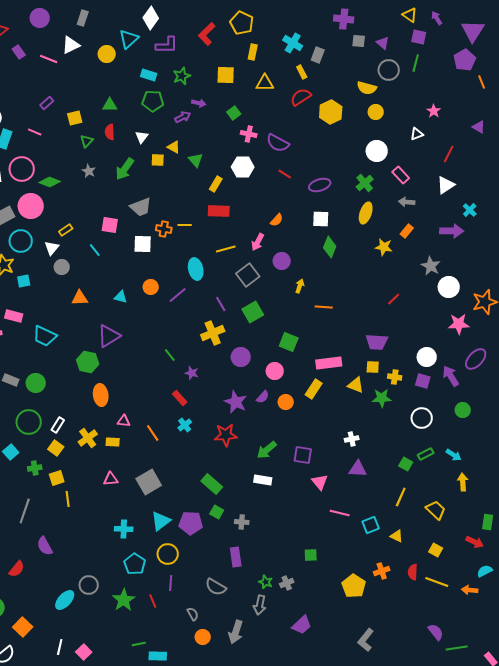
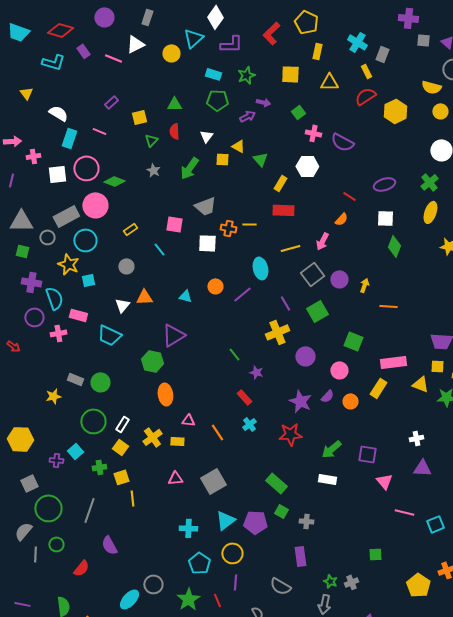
red line: (285, 174) -> (349, 196), moved
white triangle: (52, 248) -> (122, 305), moved
purple circle: (282, 261) -> (339, 279), moved

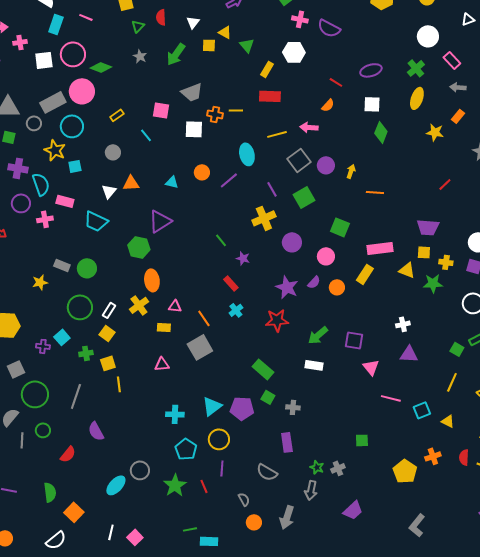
pink arrow: (322, 241) -> (309, 127), turned 66
yellow cross: (152, 437) -> (139, 305), moved
gray square: (213, 481) -> (200, 347), moved

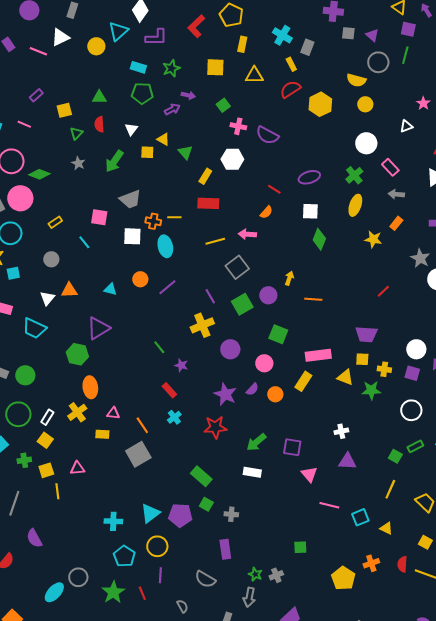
cyan ellipse: (247, 154) -> (165, 246), moved
purple circle: (326, 165) -> (268, 295), moved
pink triangle: (162, 364) -> (77, 468), moved

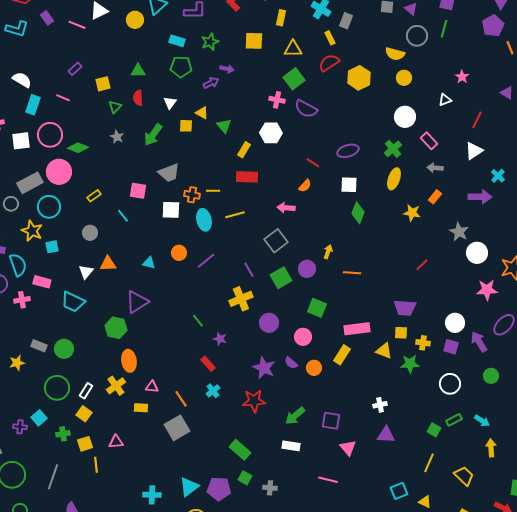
green square: (223, 105) -> (294, 79), moved, size x1.5
yellow line: (215, 241) -> (235, 215), moved
purple semicircle: (252, 389) -> (291, 363), turned 88
pink line: (329, 505) -> (328, 480), moved

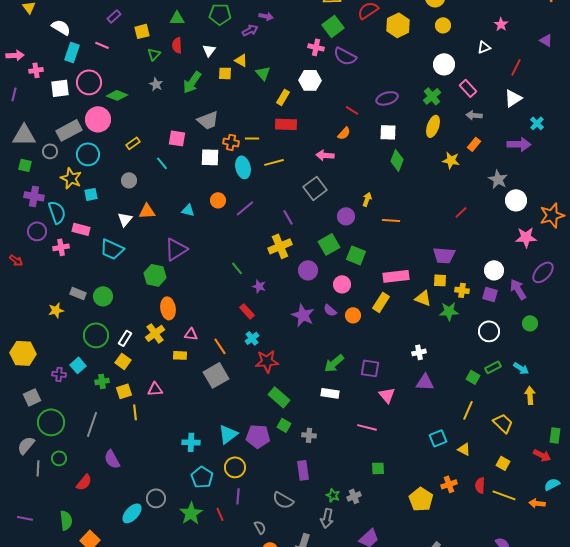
green square: (281, 278) -> (329, 244), moved
red star: (254, 401) -> (267, 361), moved

